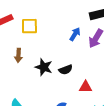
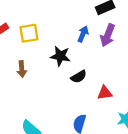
black star: (44, 67) -> (60, 56), moved

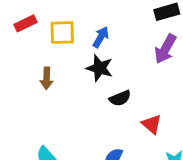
blue arrow: (83, 34) -> (101, 37), moved
red triangle: (105, 93) -> (152, 124), turned 42

